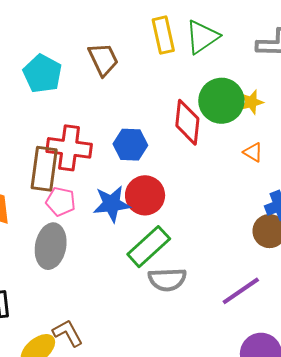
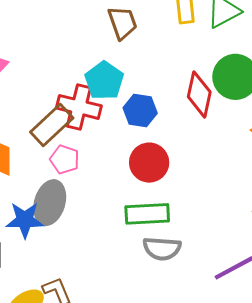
cyan pentagon: (42, 74) -> (104, 81), moved
brown rectangle: (44, 169) -> (52, 125), turned 33
blue star: (112, 204) -> (25, 220), moved
green rectangle: (149, 247) -> (147, 214), turned 33

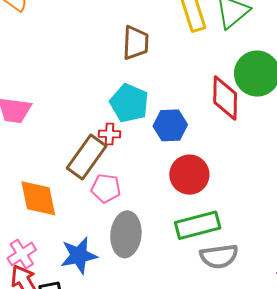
brown trapezoid: (122, 23) -> (136, 43), turned 33
red cross: (79, 107) -> (110, 134), size x0.5
gray ellipse: (50, 203) -> (126, 234), moved

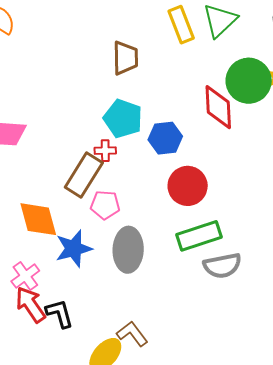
blue star: (79, 255) -> (74, 249), moved

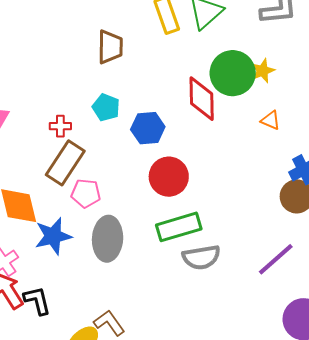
cyan pentagon: (123, 119) -> (106, 107), size x0.7
red cross: (105, 151) -> (60, 126), moved

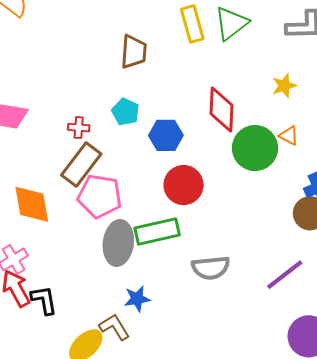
green circle: (233, 73) -> (255, 148), moved
pink pentagon: (86, 193) -> (100, 196), size x1.5
green rectangle: (179, 227) -> (157, 231), moved
blue star: (53, 236) -> (137, 299), moved, size x0.7

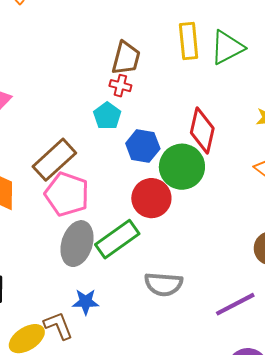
red cross: (79, 128) -> (120, 86), moved
green circle: (255, 148) -> (182, 167), moved
green rectangle: (157, 231) -> (117, 239), turned -33

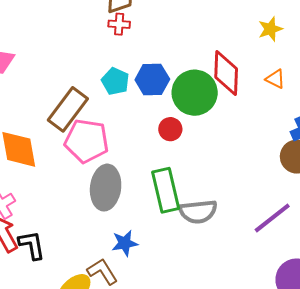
cyan pentagon: (107, 116) -> (115, 81), moved
red diamond: (202, 130) -> (226, 73), moved
red circle: (151, 198) -> (170, 129), size x0.6
green rectangle: (117, 239) -> (166, 190), moved, turned -57

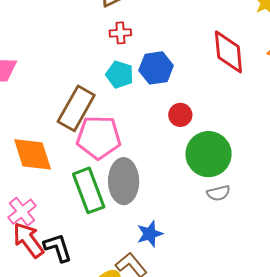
red cross: (119, 24) -> (120, 33), moved
green circle: (195, 93) -> (209, 154), moved
green rectangle: (166, 190) -> (89, 190), moved
gray semicircle: (198, 212) -> (218, 193), size x0.6

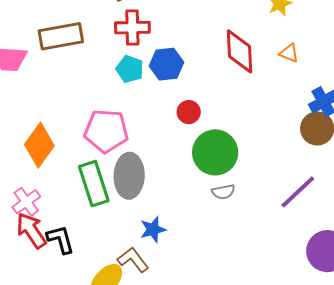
red cross: (120, 33) -> (132, 28), size x1.6
brown rectangle: (76, 108) -> (61, 36), moved, turned 48
orange diamond: (33, 154) -> (39, 145), turned 51

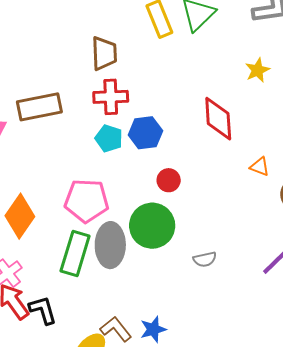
orange triangle: (289, 53) -> (260, 167), moved
green circle: (215, 152) -> (152, 226), moved
green rectangle: (94, 184) -> (75, 254), turned 36
blue star: (153, 230) -> (153, 329), moved

